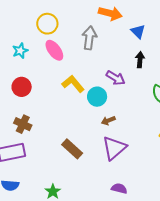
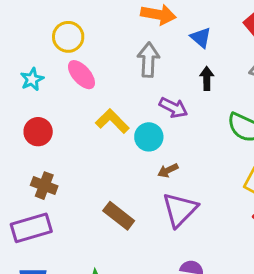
gray arrow: (89, 38) -> (148, 60), moved

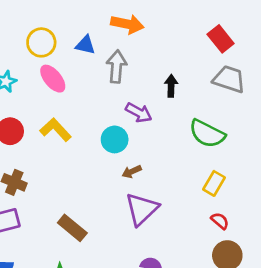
blue triangle: (201, 38) -> (85, 45), moved, turned -30
yellow L-shape: (112, 121) -> (56, 130), moved
brown rectangle: (119, 216) -> (72, 228), moved

